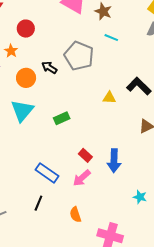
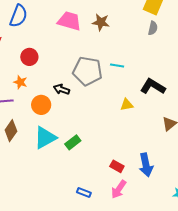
cyan line: (111, 38) -> (117, 66), moved
cyan triangle: (22, 111) -> (45, 138), turned 35
green rectangle: (62, 118) -> (73, 142), moved
blue rectangle: (47, 173) -> (84, 192), size x0.6

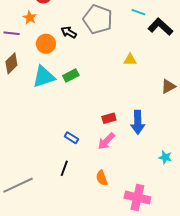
cyan line: (117, 66) -> (138, 12), moved
black L-shape: (153, 87) -> (160, 27), moved
green rectangle: (73, 142) -> (71, 76), moved
red rectangle: (117, 166) -> (109, 118), turned -56

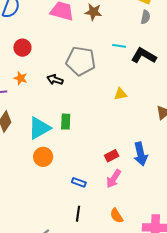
orange star: (30, 18) -> (20, 78), moved
orange circle: (46, 44) -> (43, 157), moved
green rectangle: (71, 76) -> (66, 122), turned -49

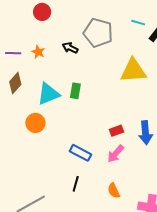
orange star: (20, 78) -> (38, 52), moved
yellow triangle: (120, 94) -> (133, 71), size x2.0
orange circle: (43, 157) -> (35, 123), moved
blue rectangle: (79, 182) -> (81, 153), size x1.5

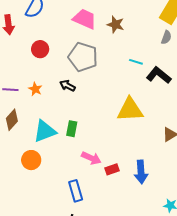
gray pentagon: (98, 33) -> (83, 57), moved
blue rectangle: (81, 153) -> (76, 191), turned 45
pink arrow: (116, 154) -> (91, 158), moved, turned -108

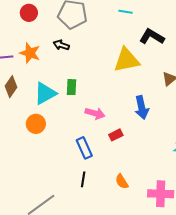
black L-shape: (159, 75) -> (152, 37), moved
orange star: (35, 89) -> (30, 53), size x1.5
red rectangle: (112, 169) -> (116, 135), moved
blue arrow: (141, 172) -> (142, 107), moved

